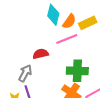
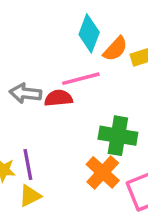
pink line: (67, 39) -> (81, 79), moved
gray arrow: (25, 73) -> (25, 93), moved, turned -120

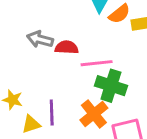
pink line: (81, 79) -> (97, 63), moved
purple line: (28, 164) -> (52, 112), moved

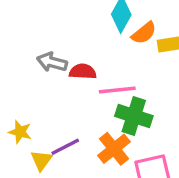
purple line: (52, 112) -> (65, 147), turned 65
yellow triangle: (31, 124) -> (41, 160), turned -36

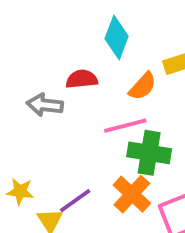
orange semicircle: (144, 33) -> (143, 86), moved
red semicircle: (83, 72) -> (82, 79), moved

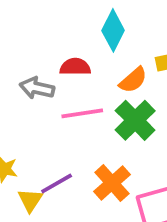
pink line: (125, 126) -> (82, 113), moved
green cross: (149, 153) -> (135, 120), moved, turned 30

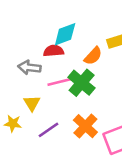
cyan diamond: (113, 30) -> (65, 34), moved, turned 48
green cross: (135, 120) -> (82, 83), moved
yellow triangle: (30, 200) -> (32, 103), moved

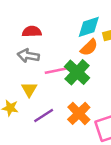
cyan diamond: (65, 34) -> (89, 27), moved
red semicircle: (54, 51) -> (32, 32), moved

